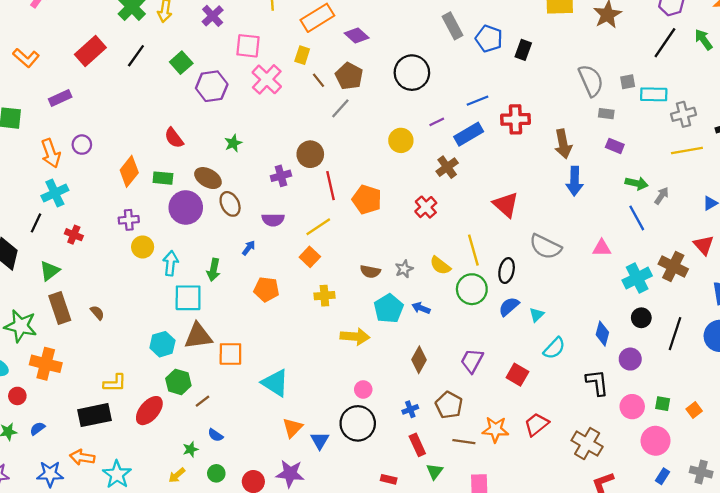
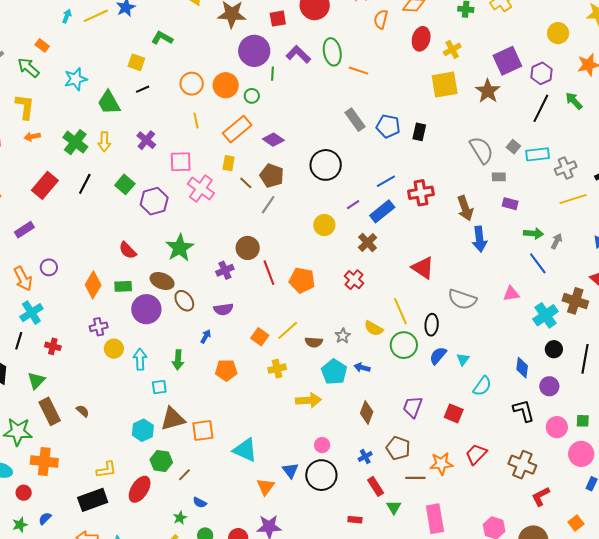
gray square: (628, 82) -> (513, 147), turned -32
green star: (233, 143) -> (180, 248), size x1.8
yellow line: (318, 227) -> (288, 330), moved
cyan square: (188, 298) -> (159, 387), size x0.6
blue triangle: (320, 440) -> (290, 470), moved

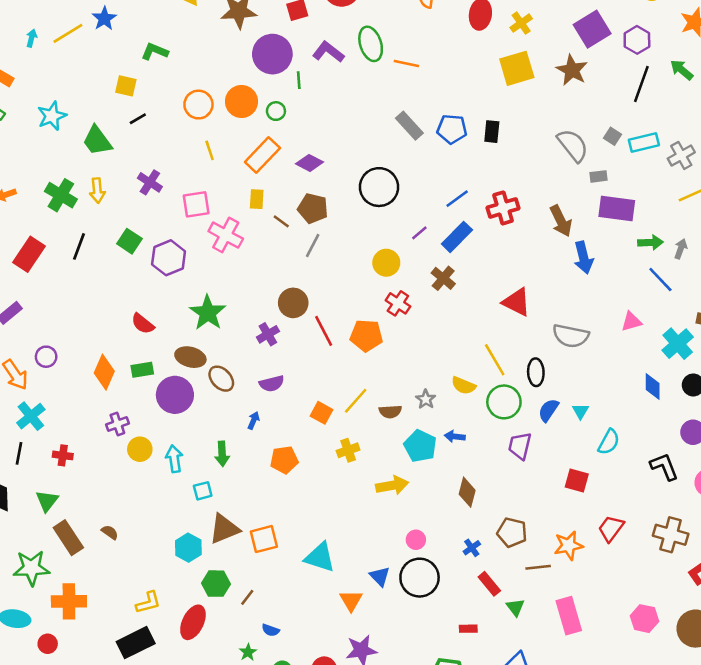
purple rectangle: (510, 204) -> (617, 209), size x1.8
red cross: (354, 280) -> (398, 303), moved
blue diamond: (522, 368) -> (653, 386), moved
purple trapezoid: (413, 407) -> (520, 446), moved

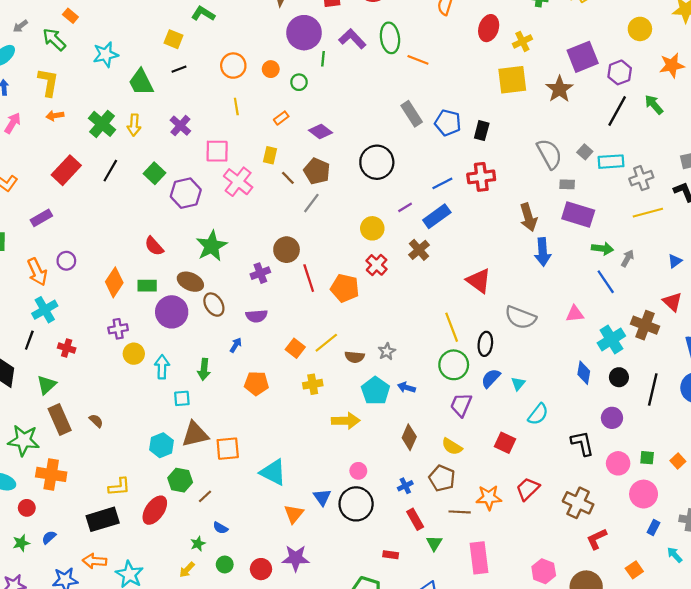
orange circle: (241, 101) -> (271, 69), size x0.6
orange rectangle: (262, 155) -> (281, 118), size x0.5
red cross: (503, 208) -> (481, 177), moved
yellow semicircle: (464, 385) -> (452, 447), moved

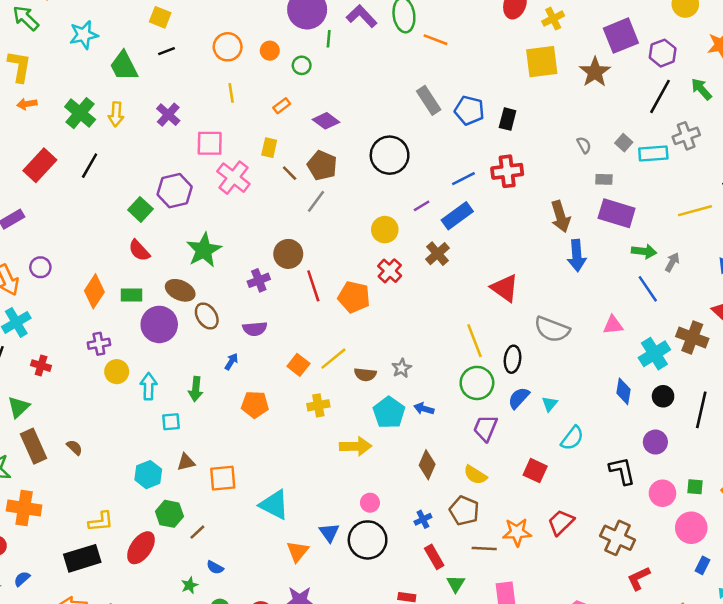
gray semicircle: (549, 154) -> (584, 145), size x0.5
green square: (154, 173) -> (140, 209), moved
gray cross: (641, 178) -> (686, 136), moved
brown triangle: (195, 434) -> (186, 462), size x0.6

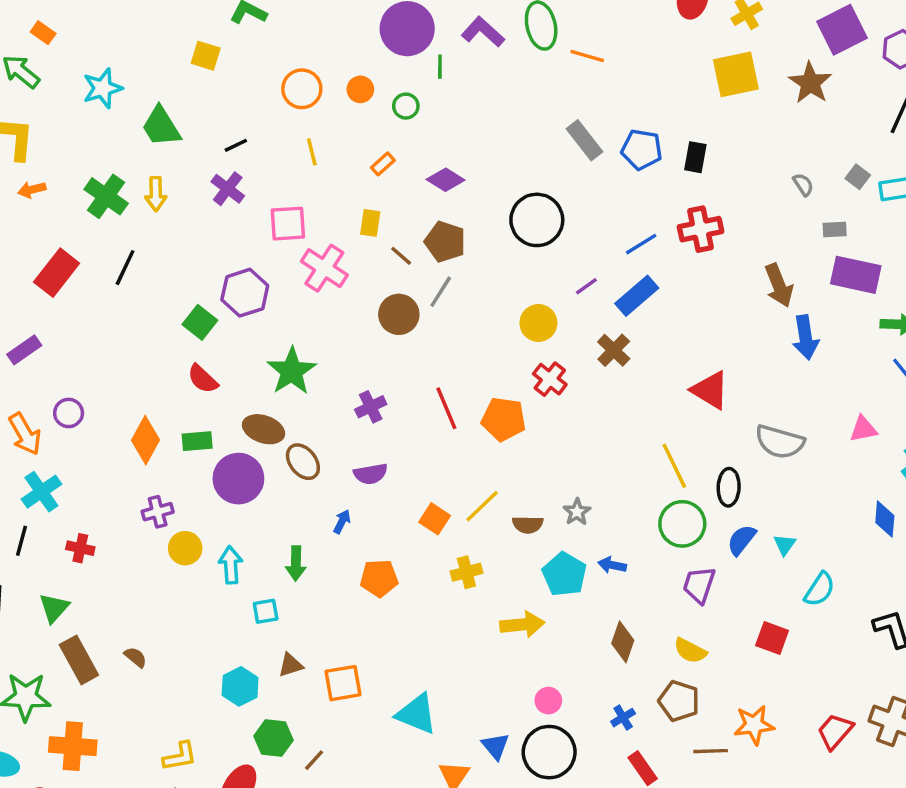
black line: (167, 51) -> (236, 145), moved
brown circle: (288, 254) -> (399, 314), moved
red trapezoid: (561, 522) -> (835, 731), moved

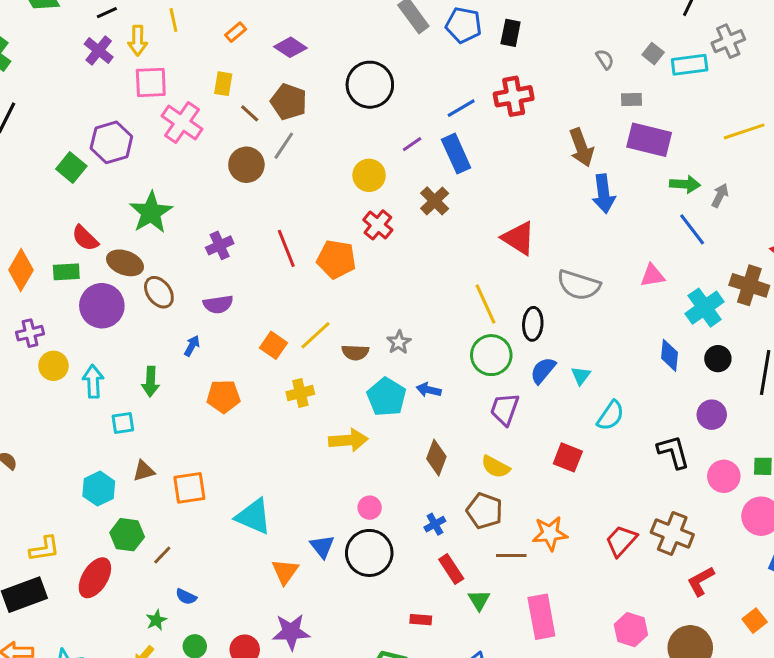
yellow arrow: (156, 194) -> (138, 41), moved
blue rectangle: (637, 296) -> (456, 154), turned -75
red semicircle: (203, 379) -> (85, 238), moved

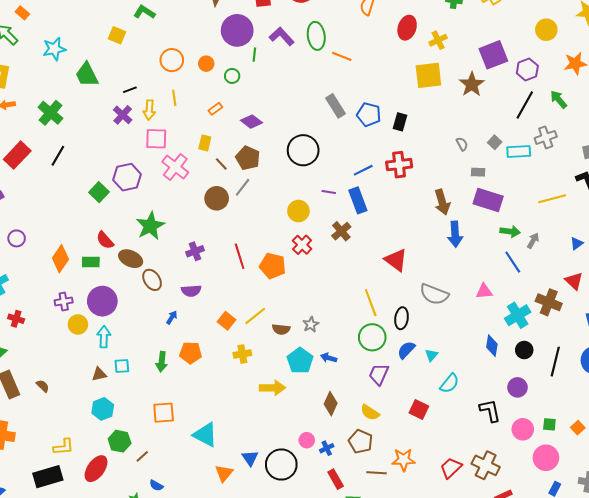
purple line: (412, 144) -> (329, 192), turned 40
purple circle: (102, 306) -> (102, 301), moved
green arrow: (151, 382) -> (162, 362), moved
brown triangle: (144, 471) -> (99, 374), moved
pink circle: (370, 508) -> (307, 440), moved

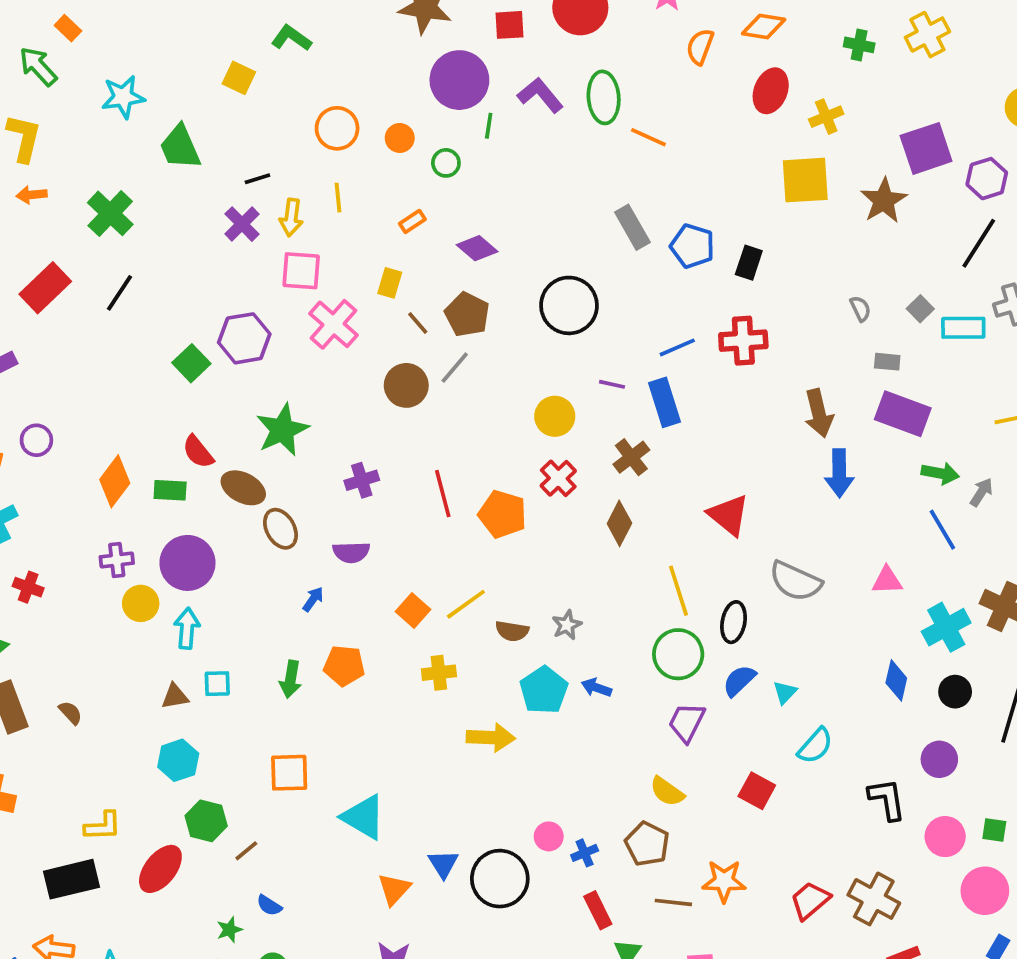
brown diamond: (331, 404) -> (619, 523), moved

